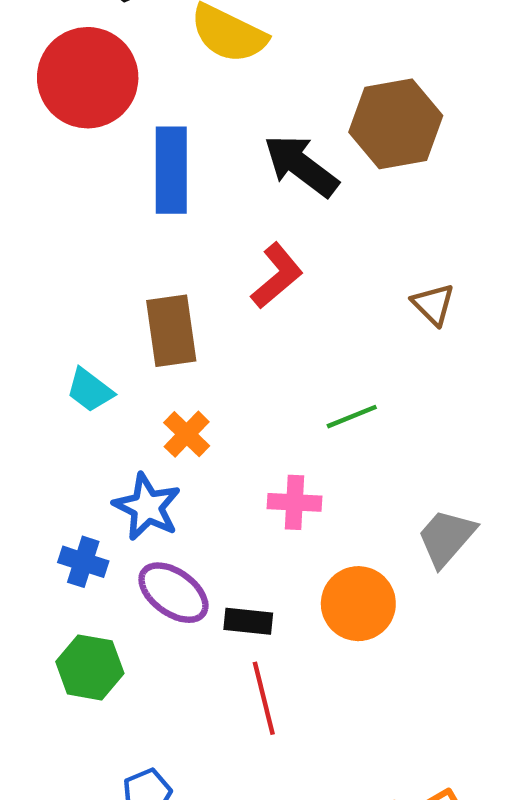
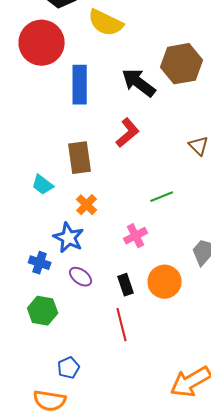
pink cross: (295, 502) -> (136, 236), turned -30
purple ellipse: (173, 593) -> (81, 277), size x0.7
black rectangle: (248, 621) -> (126, 285), moved, turned 65

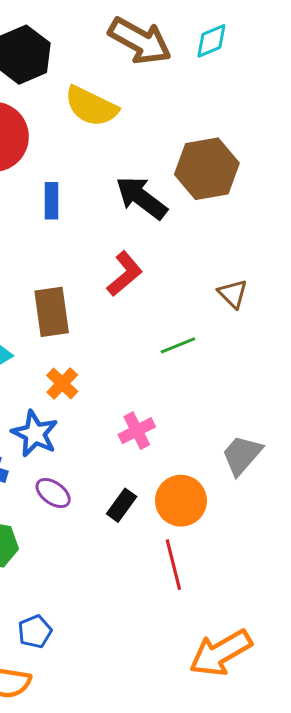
blue rectangle: (80, 85) -> (52, 201), size x0.6
green line: (162, 197) -> (178, 345), moved
black rectangle: (126, 285) -> (122, 505), turned 55
red line: (122, 325) -> (173, 565), moved

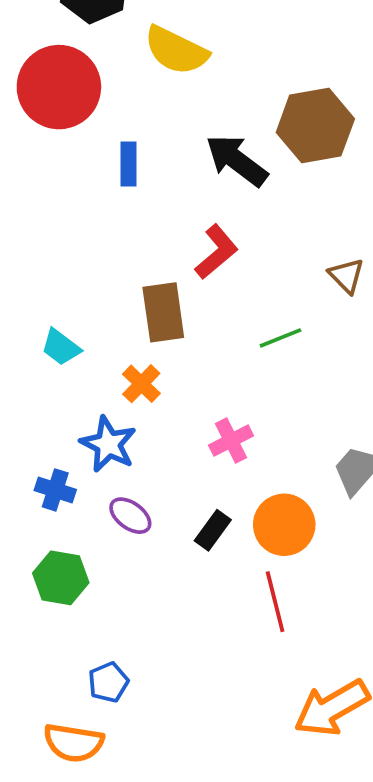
brown rectangle: (52, 312) -> (163, 312), moved

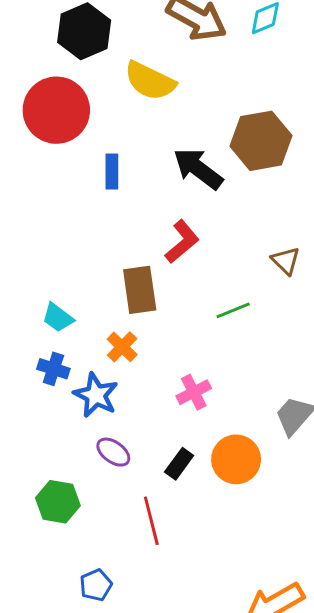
blue cross: (55, 490) -> (53, 369), moved
red line: (275, 602) -> (151, 521), moved

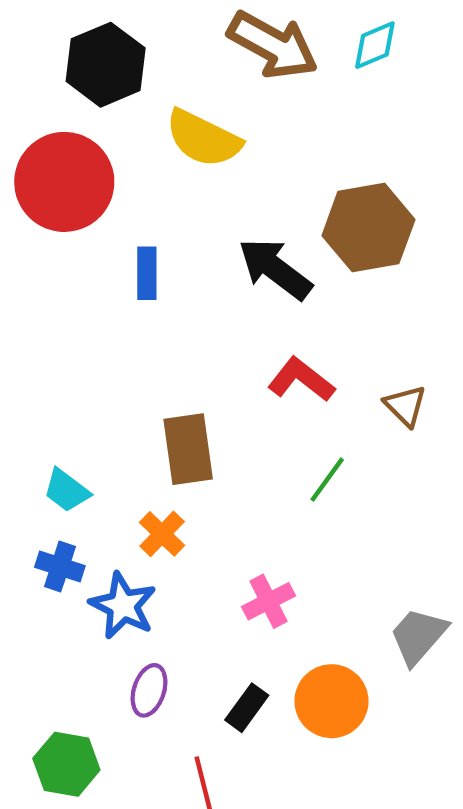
red L-shape: (182, 242) -> (301, 380), moved, turned -102
green line: (233, 310) -> (327, 480), turned -32
purple ellipse: (113, 452) -> (149, 690), turned 72

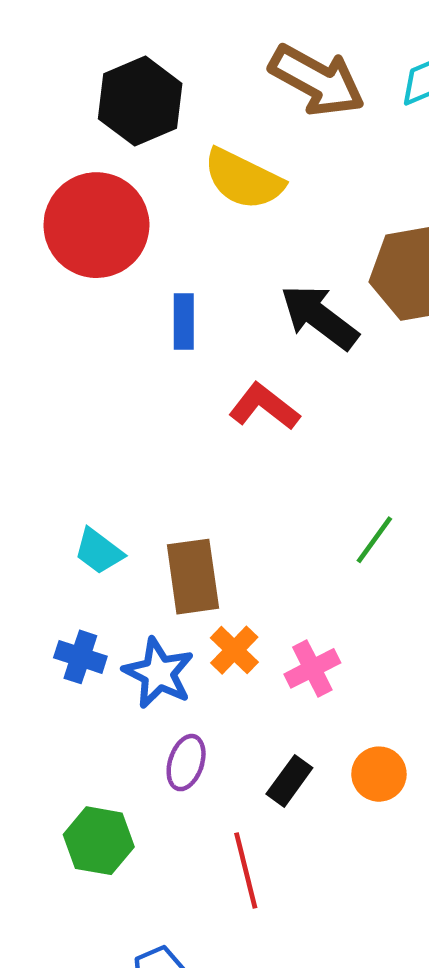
red L-shape: (301, 380) -> (264, 407), moved
brown rectangle: (188, 449) -> (193, 577), moved
orange cross: (162, 534) -> (234, 650), moved
blue cross: (60, 566) -> (80, 657), moved
orange circle: (332, 701) -> (379, 774), size x0.7

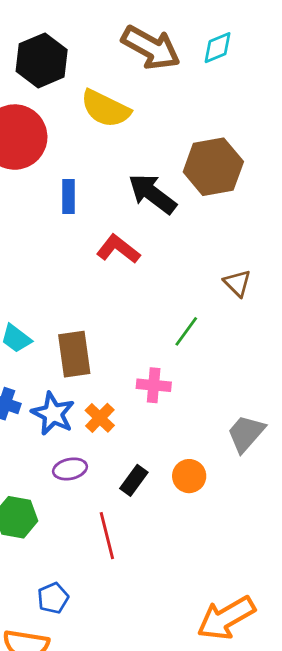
orange cross: (234, 650) -> (100, 418), moved
pink cross: (312, 668) -> (154, 385), moved, turned 32
purple ellipse: (186, 763) -> (70, 469), turned 60

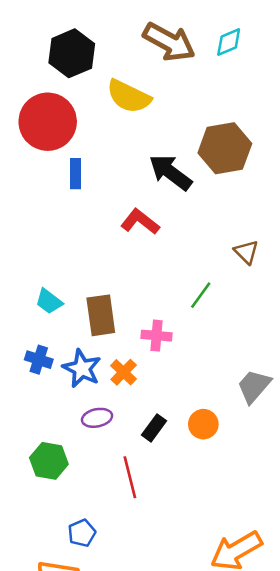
blue rectangle: (69, 197) -> (76, 174), moved
pink cross: (154, 385) -> (157, 336), moved

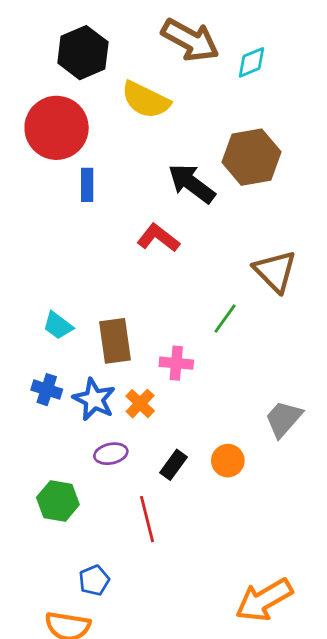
cyan diamond: (229, 42) -> (251, 62), moved
brown triangle: (246, 252) -> (275, 271), size x1.6

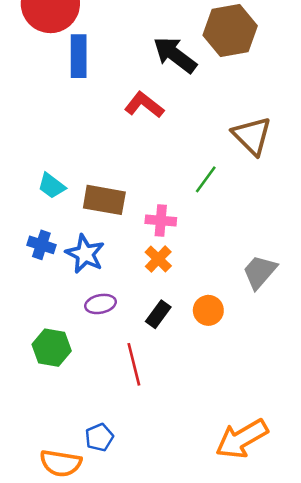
blue rectangle: (87, 185) -> (79, 56), size x1.4
brown rectangle: (115, 341) -> (104, 200), turned -72
orange cross: (140, 404) -> (158, 259), moved
blue pentagon: (94, 580) -> (99, 437), moved

